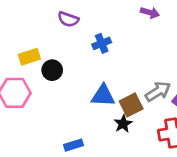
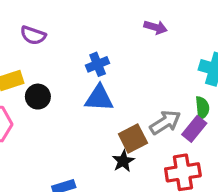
purple semicircle: (68, 19) -> (33, 35), moved
blue triangle: (103, 96) -> (99, 98), moved

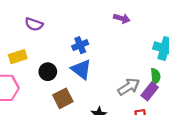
black circle: (38, 97) -> (48, 72), moved
blue triangle: (99, 98) -> (81, 69), turned 35
brown square: (133, 138) -> (63, 98), moved

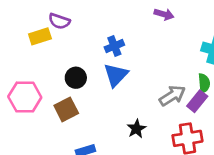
yellow rectangle: (18, 57) -> (40, 36), moved
blue triangle: (81, 69) -> (116, 75), turned 35
brown square: (63, 98) -> (66, 109), moved

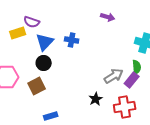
blue cross: (114, 46) -> (72, 40), turned 32
blue triangle: (116, 75) -> (45, 42), moved
black star: (136, 129) -> (96, 99), moved

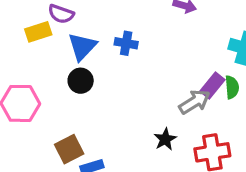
purple rectangle: (132, 80) -> (212, 86), moved
brown square: (37, 86) -> (69, 149), moved

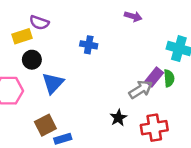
blue triangle: (82, 47) -> (53, 83), moved
black circle: (81, 81) -> (32, 60), moved

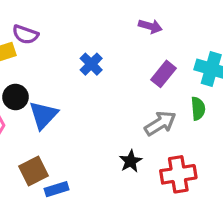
blue cross: (89, 45) -> (91, 64), turned 35
black circle: (32, 60) -> (15, 97), moved
purple rectangle: (154, 77) -> (164, 74), moved

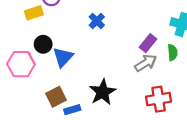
purple rectangle: (164, 74) -> (148, 43), moved
black star: (131, 161) -> (103, 92), moved, size x1.6

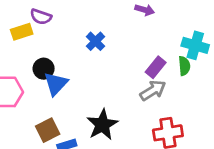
black circle: (43, 44) -> (44, 69), moved
green semicircle: (173, 52) -> (184, 66), moved

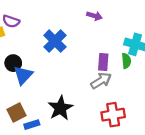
blue cross: (95, 41) -> (55, 41), size x1.5
purple rectangle: (156, 67) -> (103, 62), turned -35

